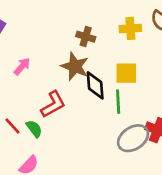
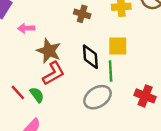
pink arrow: (22, 66) -> (26, 28), moved, turned -133
brown star: (75, 66) -> (49, 51), moved
gray ellipse: (133, 138) -> (98, 97), moved

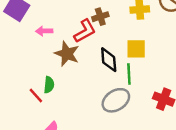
brown cross: (82, 14) -> (100, 17), turned -35
red L-shape: (54, 73) -> (85, 31), moved
green semicircle: (37, 95) -> (49, 85), moved, turned 42

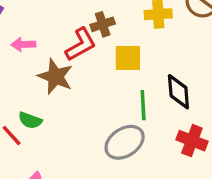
yellow square: (136, 49) -> (128, 58), moved
black diamond: (109, 60) -> (178, 92), moved
green semicircle: (49, 85) -> (30, 120), turned 105

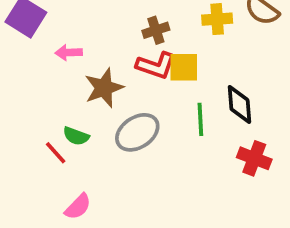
red L-shape: (81, 44) -> (156, 66), moved, turned 48
brown star: (55, 77) -> (104, 88), turned 30
gray ellipse: (125, 142) -> (137, 132), moved

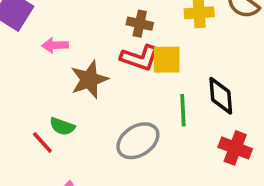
brown cross: (156, 30) -> (140, 24), turned 30
gray ellipse: (137, 132) -> (138, 141), moved

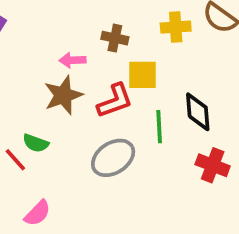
pink arrow: (55, 45) -> (72, 60), moved
red L-shape: (140, 58) -> (115, 101), moved, turned -39

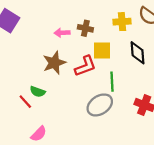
pink arrow: (72, 60) -> (62, 33), moved
black diamond: (198, 112) -> (138, 53), moved
gray ellipse: (113, 158) -> (100, 105), moved

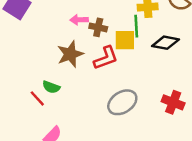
brown cross: (85, 28) -> (98, 27), moved
black diamond: (138, 53) -> (165, 43), turned -75
green line: (112, 82) -> (136, 26), moved

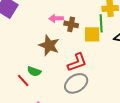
brown star: (70, 54) -> (49, 45), turned -30
red L-shape: (106, 58) -> (77, 62), moved
gray ellipse: (122, 102) -> (76, 83), moved

